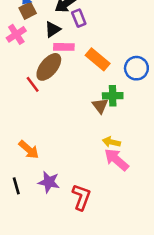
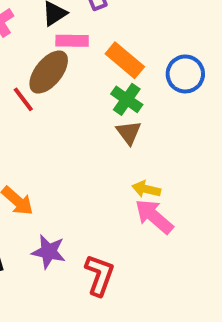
green cross: (113, 96) -> (127, 99), moved, turned 36

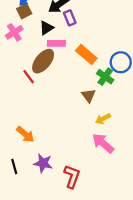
green cross: (127, 99) -> (105, 77), moved
yellow arrow: (146, 189) -> (103, 119), moved, turned -40

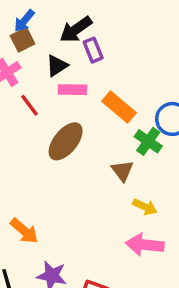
brown ellipse: (43, 61) -> (66, 141), moved
red line: (29, 77) -> (29, 105), moved
yellow arrow: (103, 119) -> (145, 207), turned -128
pink arrow: (103, 143) -> (145, 245), turned -35

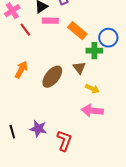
brown ellipse: (66, 141) -> (52, 77), moved
green cross: (148, 141) -> (94, 51), turned -35
orange arrow: (24, 231) -> (21, 70), moved, turned -102

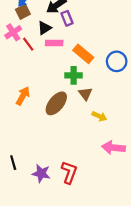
red line: (25, 30) -> (28, 44), moved
green cross: (94, 51) -> (74, 75), moved
pink arrow: (92, 111) -> (113, 148), moved
purple star: (38, 129) -> (41, 173), moved

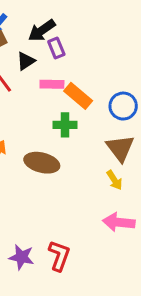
pink rectangle: (54, 43) -> (52, 84), moved
brown triangle: (85, 94) -> (120, 148), moved, size x1.5
brown ellipse: (56, 103) -> (42, 163), turned 65
yellow arrow: (99, 116) -> (114, 180), moved, turned 32

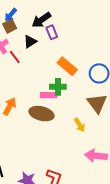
pink rectangle: (52, 84) -> (49, 95), moved
yellow arrow: (114, 180) -> (80, 125), moved

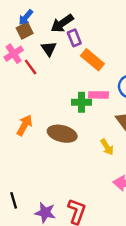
black triangle: (30, 42) -> (49, 49), turned -32
orange rectangle: (67, 66) -> (92, 60), moved
pink rectangle: (49, 95) -> (99, 95), moved

